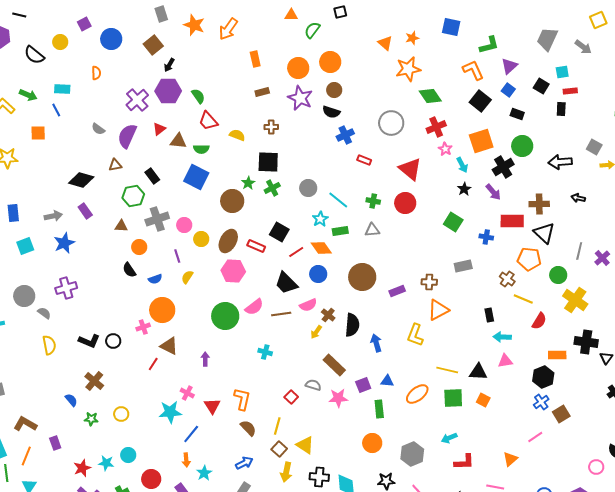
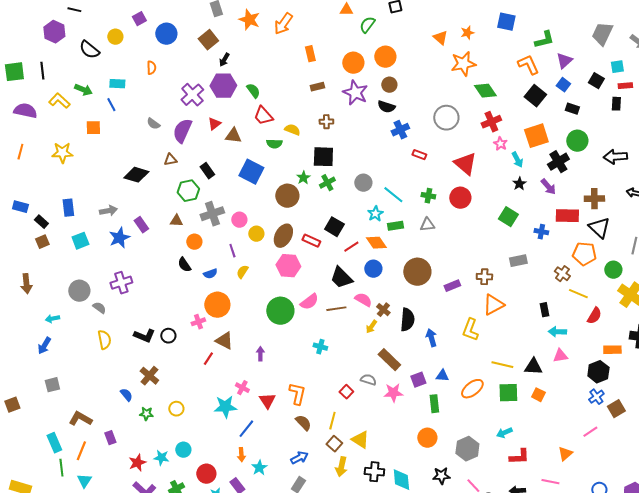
green semicircle: (201, 149) -> (274, 144), moved
purple rectangle: (85, 211) -> (141, 225), moved
pink semicircle: (308, 305) -> (363, 300), turned -126

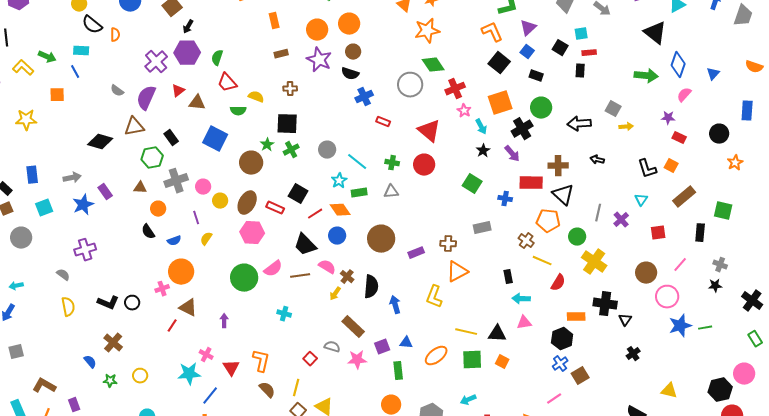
black semicircle: (89, 50) -> (92, 25), moved
green semicircle: (253, 91) -> (217, 58), turned -126
green diamond: (485, 91) -> (433, 65), moved
brown triangle: (170, 160) -> (134, 127), size x1.5
gray circle: (79, 291) -> (21, 238), moved

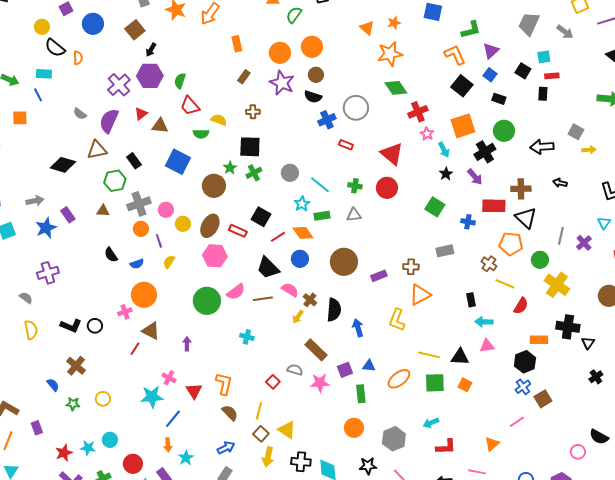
brown rectangle: (281, 54) -> (244, 77), turned -40
gray circle: (410, 85) -> (356, 108), moved
orange circle: (158, 209) -> (141, 229), moved

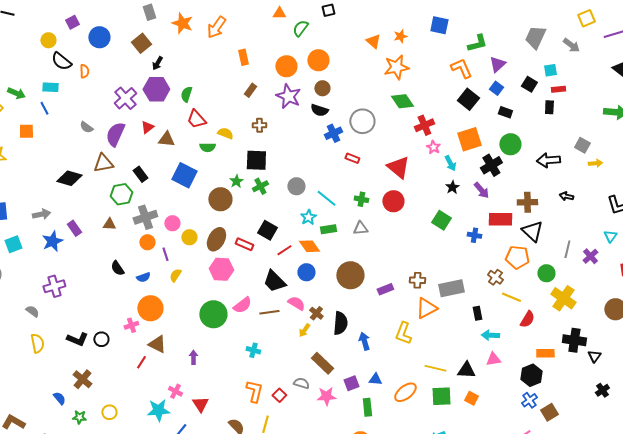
gray rectangle: (445, 251) -> (451, 288), moved, size x1.4
orange L-shape: (224, 384) -> (254, 391), moved

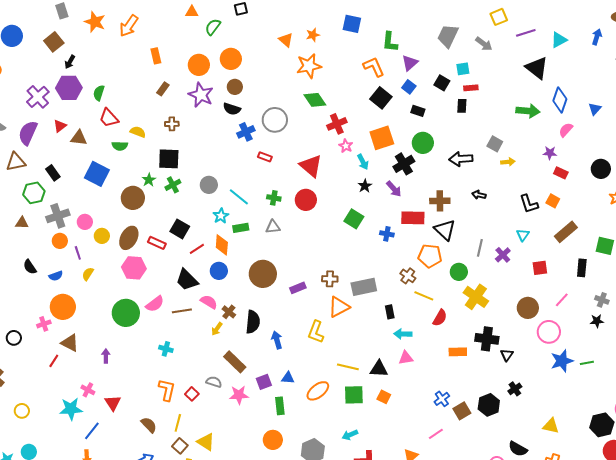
green L-shape: (477, 43) -> (390, 42), turned 110
orange diamond: (309, 246) -> (222, 245), turned 40
black hexagon: (531, 375) -> (489, 405), moved

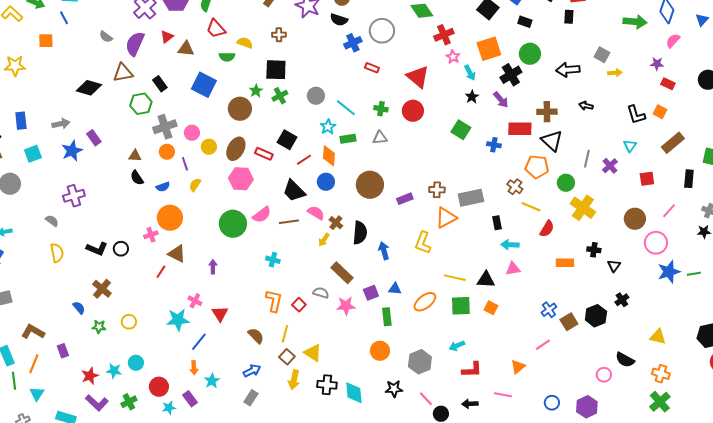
brown triangle: (22, 223) -> (135, 156), moved
black cross: (487, 339) -> (594, 250), size x0.6

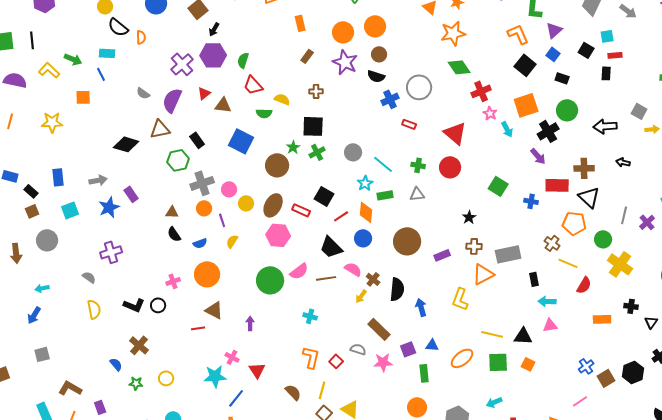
black star: (472, 97) -> (469, 217), moved
pink cross: (151, 235) -> (173, 281), moved
red line: (161, 272) -> (198, 328), turned 48

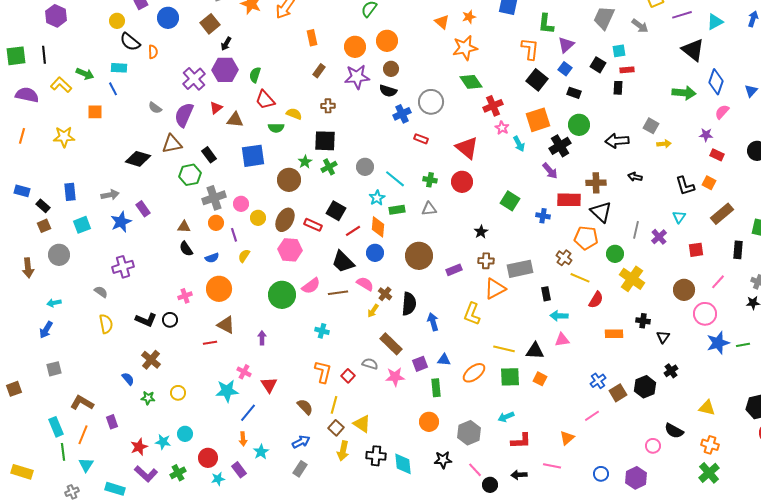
orange L-shape: (518, 34) -> (530, 49), turned 30
purple star: (345, 62) -> (357, 77), turned -30
blue square: (241, 141) -> (253, 156), turned -35

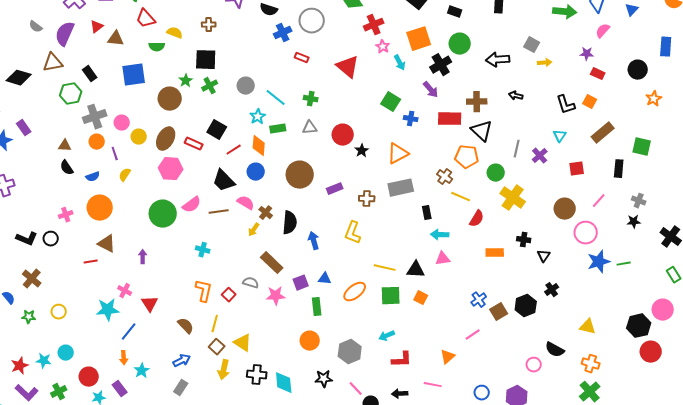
red circle: (462, 182) -> (343, 135), moved
green square: (510, 201) -> (391, 102), moved
blue cross: (543, 216) -> (411, 119), moved
brown cross: (486, 261) -> (367, 199), moved
orange triangle: (495, 289) -> (398, 154), moved

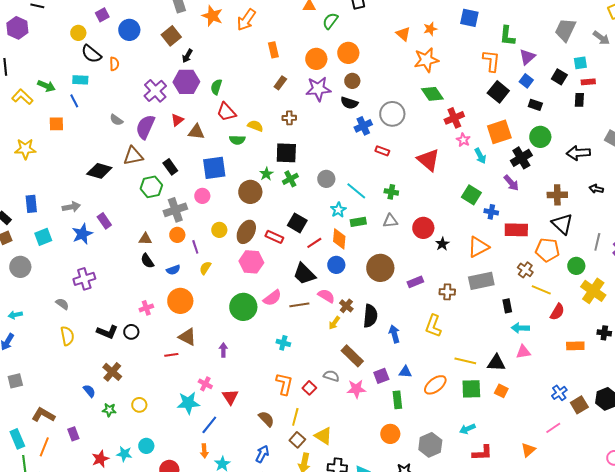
red rectangle: (450, 119) -> (516, 230), moved
pink circle: (122, 123) -> (202, 196), moved
blue arrow: (182, 361) -> (262, 454), turned -36

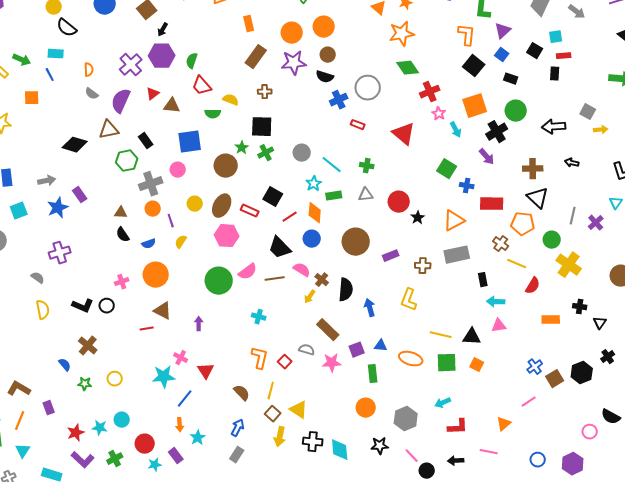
orange semicircle: (114, 64) -> (89, 70), moved
brown rectangle: (280, 83) -> (256, 57), size x1.6
orange ellipse: (435, 385) -> (411, 359), turned 55

